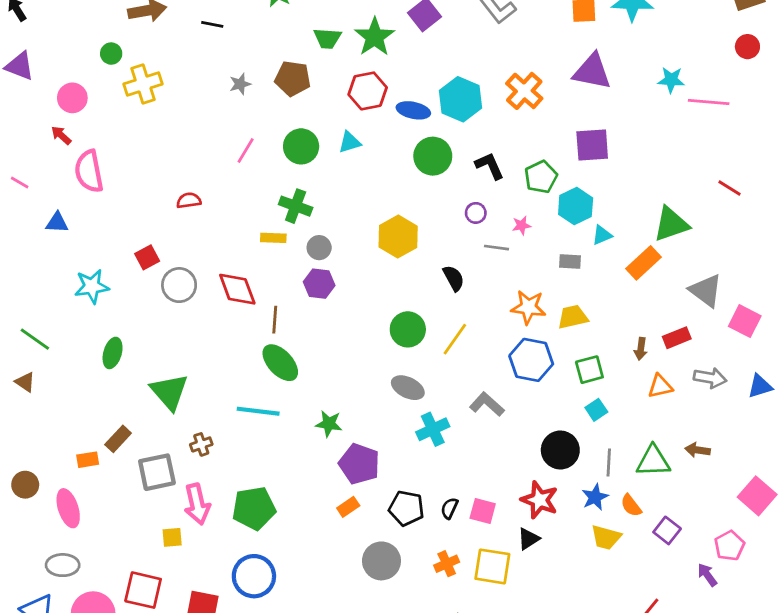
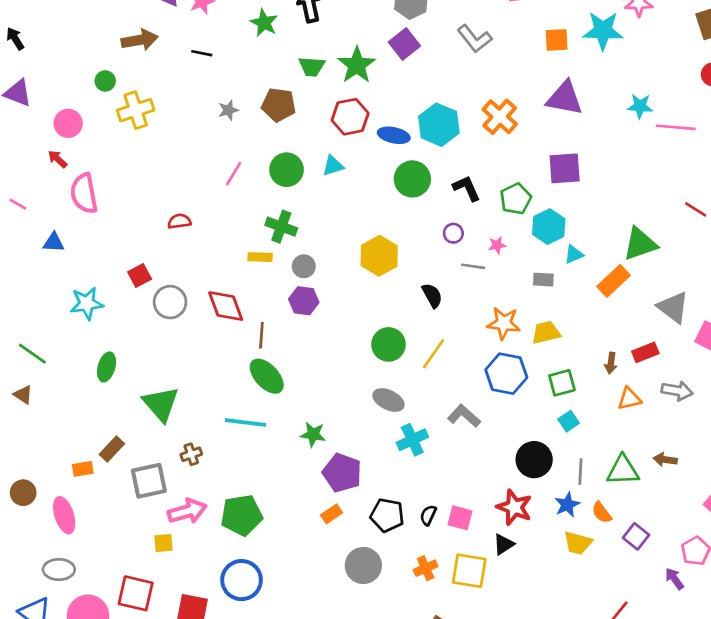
pink arrow: (197, 504) -> (187, 511), turned -93

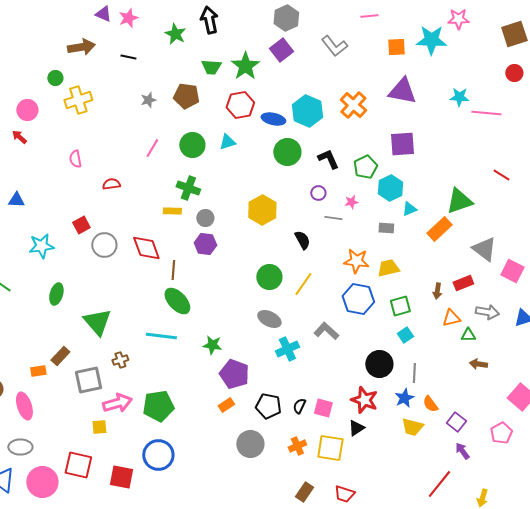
pink semicircle: (84, 194) -> (75, 159), moved, size x0.6
green triangle: (623, 470) -> (468, 335), moved, size x0.6
purple arrow: (674, 579) -> (462, 451), moved

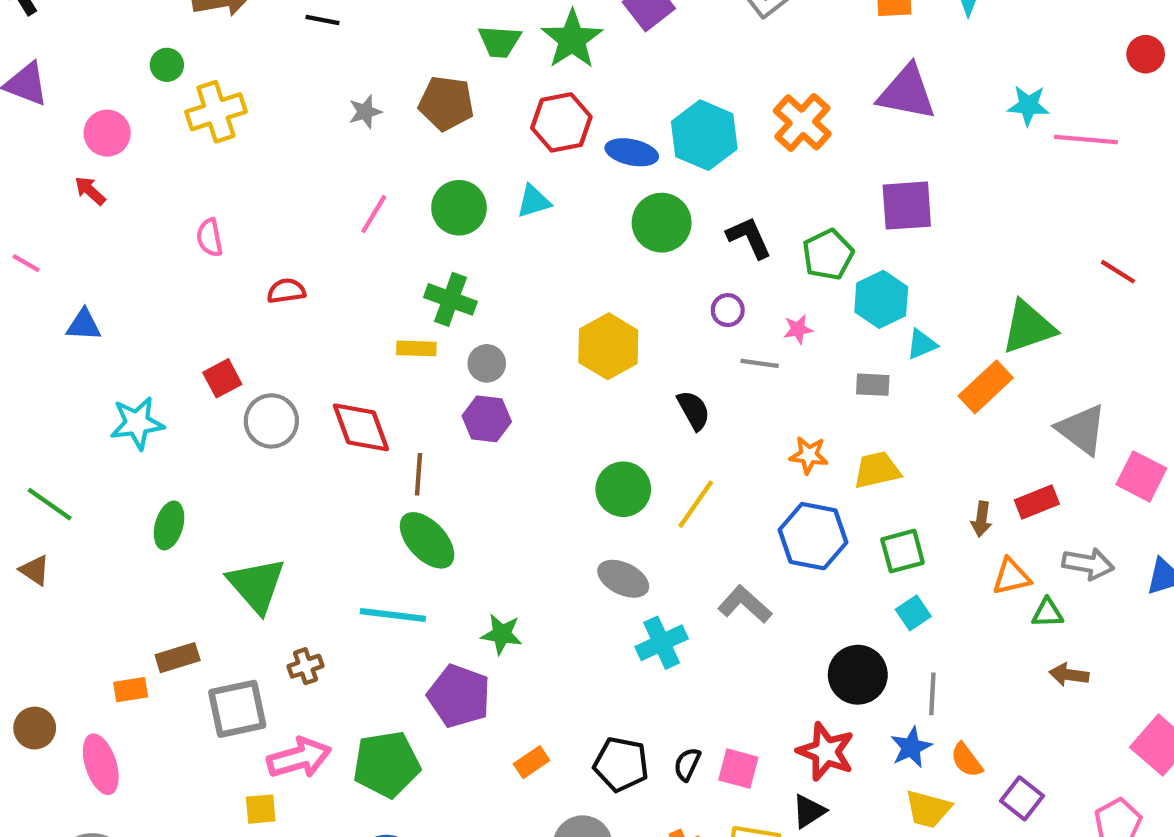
orange star: (356, 261) -> (809, 455), size x0.7
brown rectangle: (60, 356) -> (178, 658), turned 30
purple pentagon: (234, 374) -> (459, 696), moved

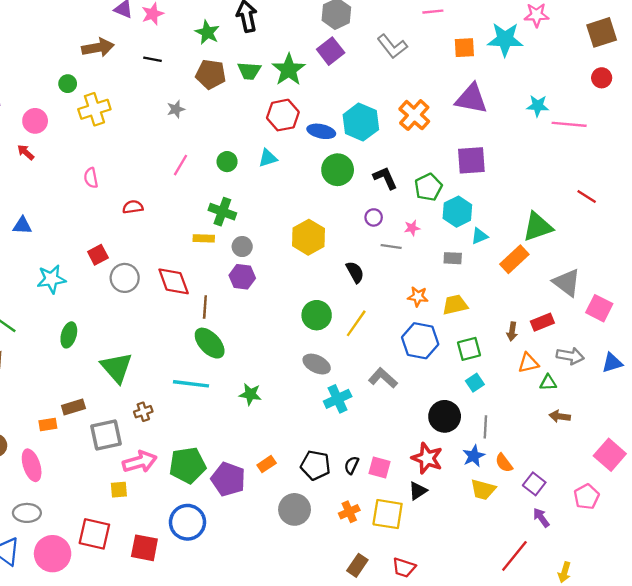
brown pentagon: (446, 103) -> (211, 74), moved
green circle: (459, 208) -> (227, 162), size x0.7
purple pentagon: (459, 696) -> (228, 479), moved

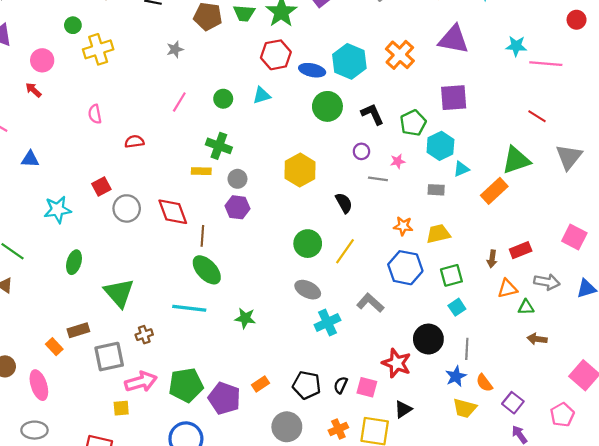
red line: (587, 196) -> (537, 116), moved
gray triangle: (567, 283) -> (569, 157), moved, turned 32
orange rectangle: (48, 425) -> (54, 347), turned 56
red star: (427, 458) -> (397, 363), moved

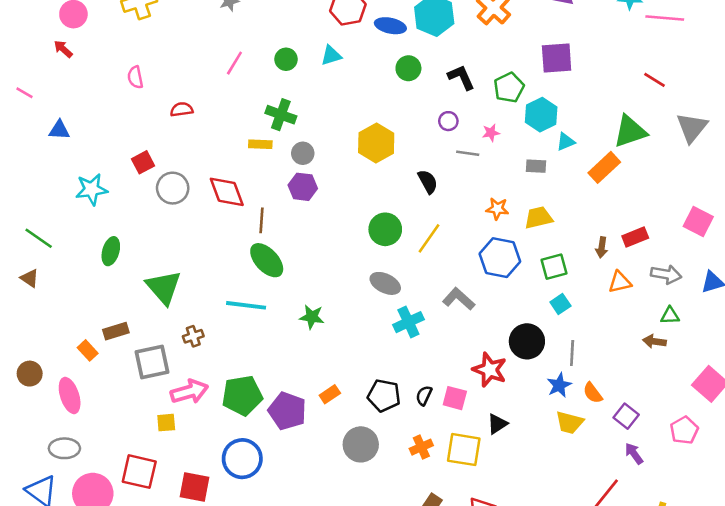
green circle: (327, 106) -> (408, 68), size x0.7
green triangle: (526, 307) -> (670, 316), moved

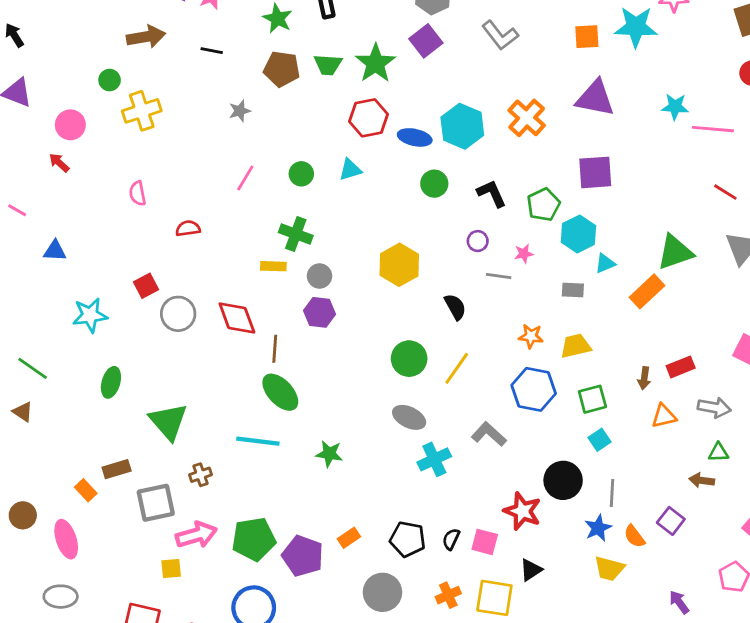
red line: (655, 80) -> (725, 192), moved
purple square: (626, 416) -> (671, 521), moved

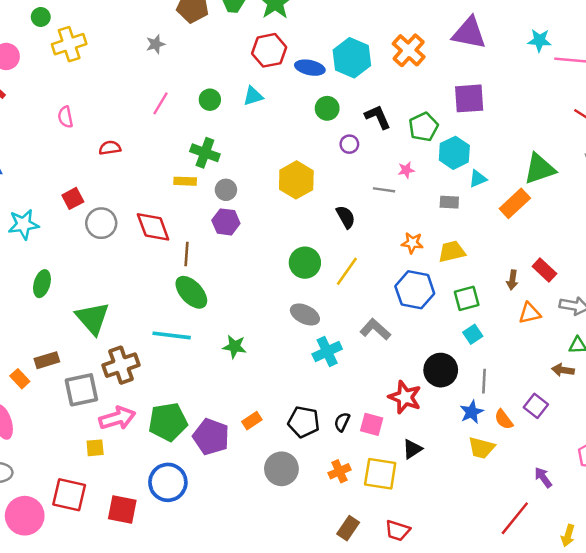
purple circle: (478, 241) -> (349, 144), moved
red rectangle: (681, 367) -> (544, 270), turned 65
brown cross: (201, 475) -> (121, 365), size x1.8

